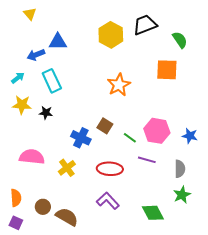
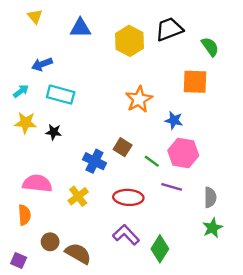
blue triangle: (58, 42) -> (80, 28), moved
cyan rectangle: (52, 81) -> (61, 95), turned -50
blue star: (190, 136) -> (174, 120), moved
orange semicircle: (16, 198) -> (24, 215), moved
green diamond: (153, 213) -> (160, 249), moved, turned 60

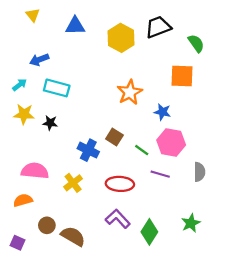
gray semicircle: (210, 197) -> (199, 172), moved
orange semicircle: (24, 215) -> (23, 200), turned -102
green star: (212, 228) -> (191, 223), moved

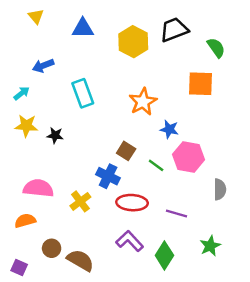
cyan rectangle: (57, 88) -> (83, 93), moved, turned 55
blue star: (162, 112) -> (169, 129), moved
blue cross: (88, 150) -> (108, 176), moved
purple line: (160, 174) -> (177, 213), moved

